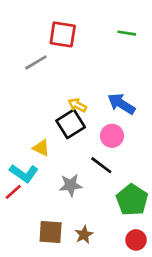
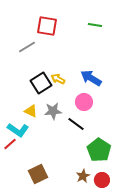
black square: (71, 124) -> (41, 83), moved
gray star: (71, 185) -> (53, 111), moved
brown square: (51, 232) -> (38, 174), turned -30
brown star: (84, 235) -> (83, 176), moved

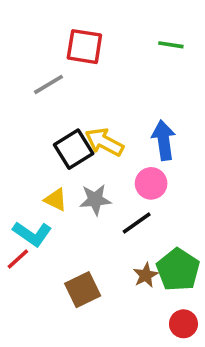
blue arrow: (91, 78) -> (164, 140), turned 50
yellow arrow: (58, 79) -> (104, 142), size x1.5
black line: (76, 124) -> (137, 223), turned -72
brown square: (38, 174) -> (83, 290), moved
brown star: (83, 176) -> (146, 275), moved

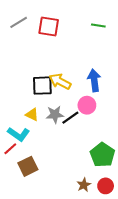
gray line: (48, 84) -> (19, 22), moved
black square: (74, 149) -> (42, 86), turned 30
black line: (137, 223) -> (70, 118), moved
brown star: (146, 275) -> (84, 185), moved
brown square: (83, 290) -> (28, 166), moved

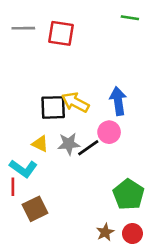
gray line: (19, 22) -> (23, 28), turned 30
green line: (98, 25) -> (130, 18), moved
red line: (10, 149) -> (13, 187), turned -48

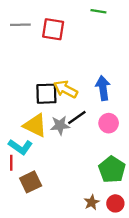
green line: (130, 18) -> (98, 11), moved
pink circle: (109, 132) -> (109, 123), moved
yellow triangle: (40, 144) -> (35, 125), size x1.6
black line: (88, 148) -> (77, 117), moved

